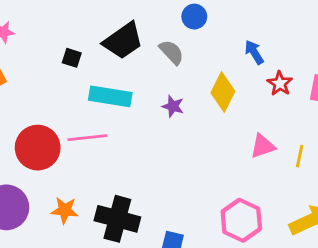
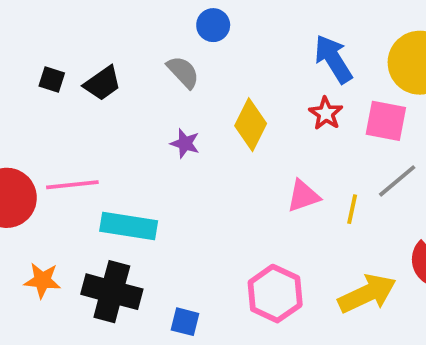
black trapezoid: (123, 41) -> (102, 83), moved, size x0.7
blue arrow: (254, 52) -> (333, 59), moved, size x1.5
cyan rectangle: (110, 96) -> (129, 226), moved

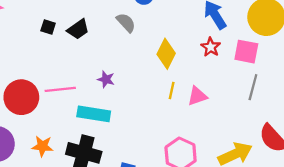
purple star: (185, 143) -> (106, 79), moved
gray line: (397, 181) -> (253, 87), turned -35
yellow line: (352, 209) -> (172, 90), moved

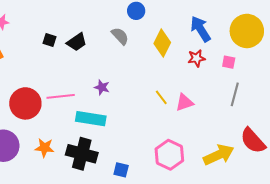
red star: (211, 47) -> (197, 58), turned 30
pink square: (246, 52) -> (229, 62), size x0.6
yellow diamond: (166, 54) -> (162, 43), moved
yellow line: (172, 90) -> (161, 97), turned -49

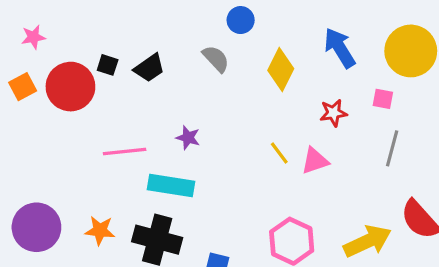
red star: (197, 58) -> (333, 113), moved
red circle: (25, 103) -> (70, 87), moved

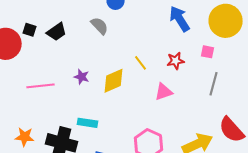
yellow diamond: (281, 70) -> (114, 81), moved, turned 40
yellow line: (279, 153) -> (141, 63), moved
cyan rectangle: (171, 186) -> (88, 123), moved, size x0.7

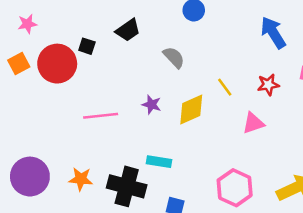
gray semicircle: (100, 26) -> (174, 57), moved
black trapezoid: (57, 32) -> (128, 30), moved

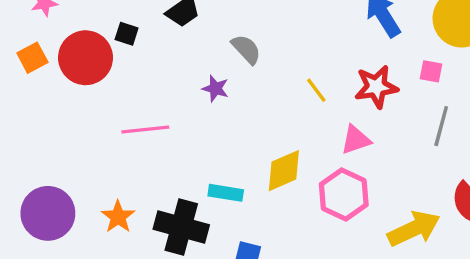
red star: (268, 85) -> (376, 87), size x1.4
purple star: (152, 105) -> (215, 88), moved
yellow diamond: (191, 110) -> (284, 171), moved
orange star: (81, 179) -> (118, 217), turned 30
pink hexagon: (235, 188) -> (344, 195), moved

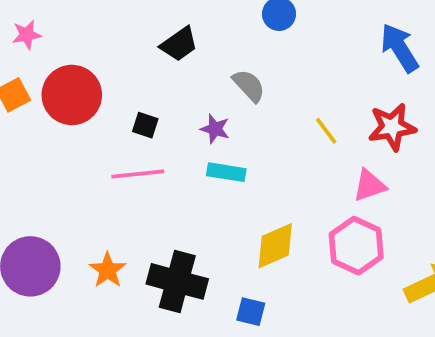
black square: (127, 34) -> (145, 125), moved
yellow diamond: (284, 171) -> (275, 246), moved
cyan rectangle: (226, 193) -> (226, 172), moved

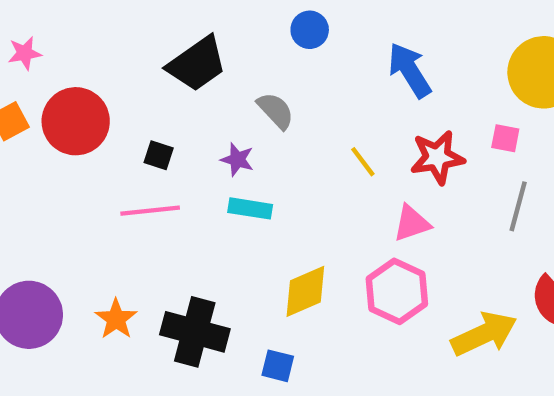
black trapezoid: (179, 44) -> (197, 64), size x1.4
blue arrow: (400, 48) -> (410, 70), moved

